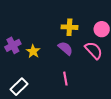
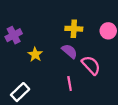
purple cross: (13, 45) -> (14, 35), moved
pink semicircle: (94, 50) -> (91, 65), moved

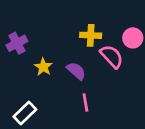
purple semicircle: (70, 51) -> (76, 71), moved
pink semicircle: (91, 65) -> (112, 56), moved

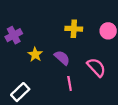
pink semicircle: (112, 56) -> (96, 67), moved

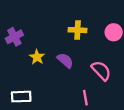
pink line: (70, 83) -> (85, 98), moved
white rectangle: (20, 92) -> (21, 97), turned 42

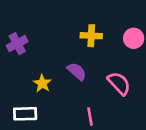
yellow star: (37, 57) -> (42, 83), moved
pink line: (85, 98) -> (90, 116), moved

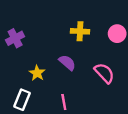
white rectangle: (25, 114) -> (22, 100), turned -66
pink line: (90, 116) -> (64, 102), moved

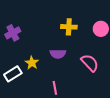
purple semicircle: (67, 63) -> (58, 54), turned 140
white rectangle: (22, 100) -> (13, 74), moved, turned 36

